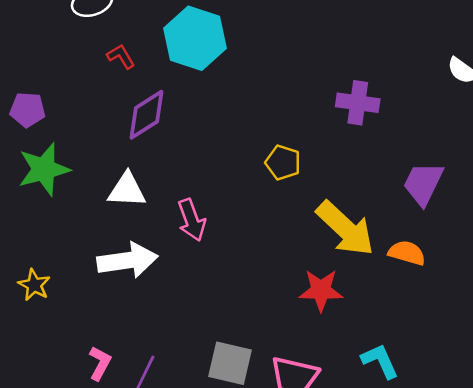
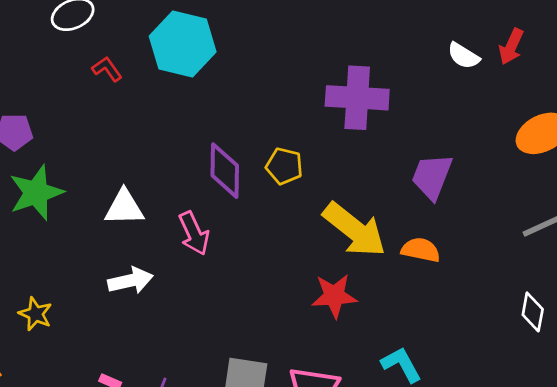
purple cross: (358, 103) -> (357, 98), size x1.4
purple diamond: (147, 115) -> (225, 171), moved, turned -52
white arrow: (127, 260) -> (130, 281), size x0.7

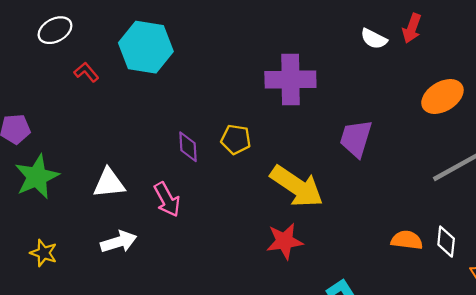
purple diamond: (225, 171) -> (188, 147), size x0.7
orange semicircle: (421, 250) -> (407, 240), moved
yellow star: (35, 314) -> (44, 253), moved

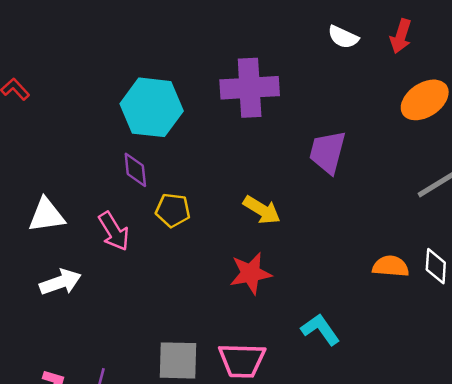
red arrow: (412, 28) -> (401, 36), moved
cyan hexagon: (146, 47) -> (152, 107), moved
yellow pentagon: (236, 139) -> (173, 210), moved
yellow arrow: (297, 186) -> (262, 210), size x0.6

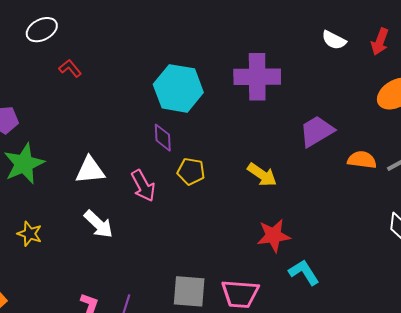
purple trapezoid: (327, 152) -> (317, 131), turned 42
orange semicircle: (391, 266) -> (362, 160), moved
red star: (251, 273) -> (274, 236), moved
white arrow: (60, 282) -> (98, 224), turned 60

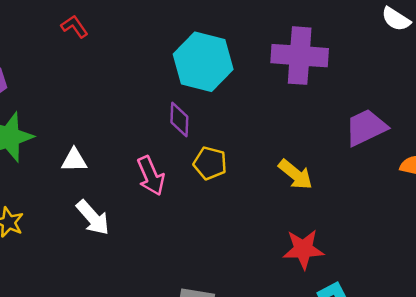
white triangle: (90, 170) -> (74, 160), moved, size x0.7

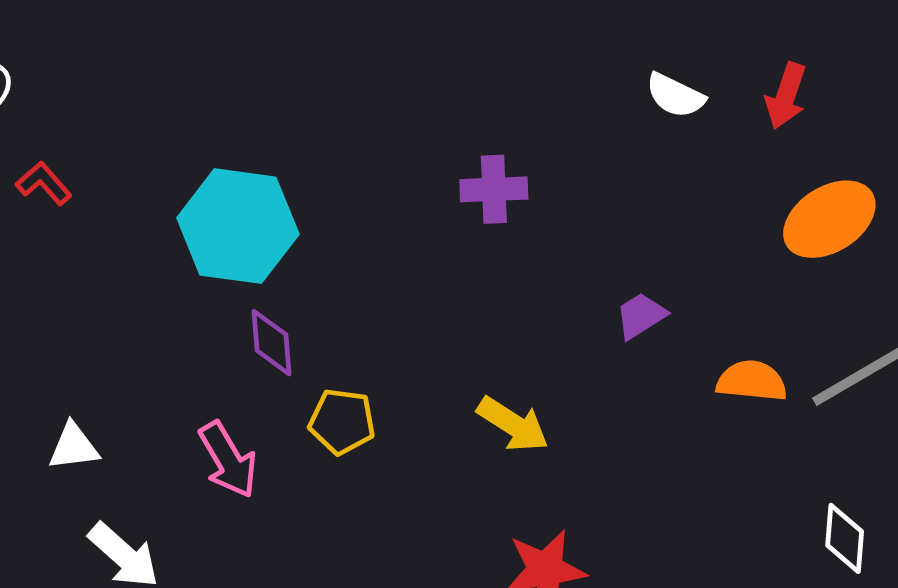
purple cross: (300, 56) -> (494, 189), size x0.6
cyan hexagon: (203, 62) -> (238, 226), moved
purple trapezoid: (366, 127) -> (641, 316), size x0.6

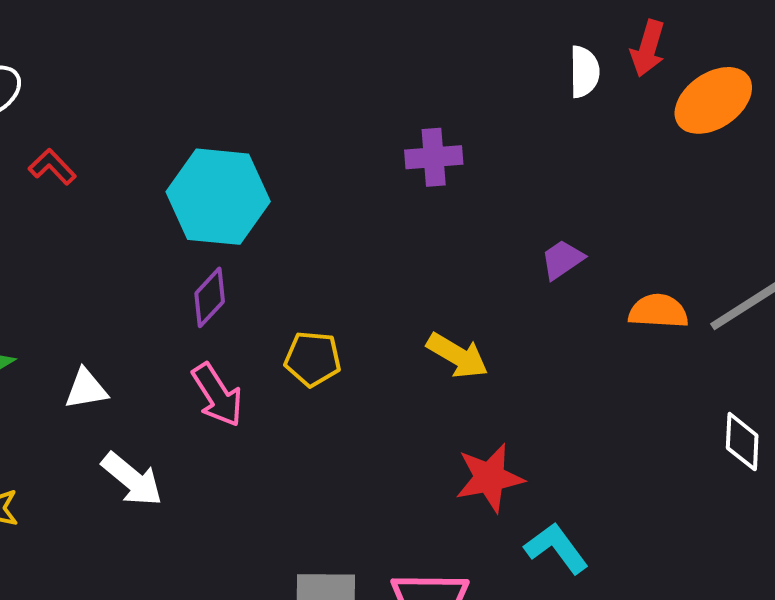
white semicircle: (675, 95) -> (584, 72), turned -114
red arrow: (786, 96) -> (648, 48), moved
orange ellipse: (829, 219) -> (713, 100), moved
purple diamond: (271, 343) -> (210, 297), moved, turned 50

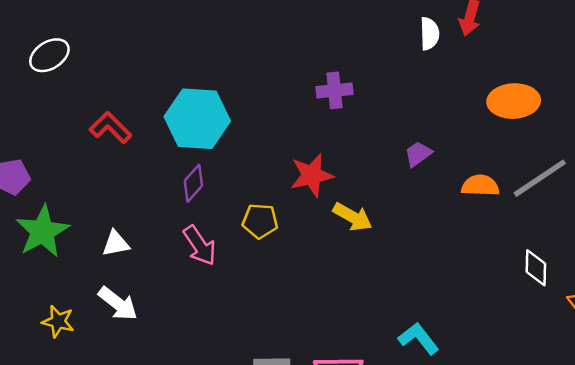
orange ellipse: (713, 100) -> (514, 101), moved, turned 33
red L-shape: (52, 167) -> (110, 128), moved, size x1.4
red star: (490, 478) -> (312, 175), moved
white arrow: (132, 479) -> (118, 304), moved

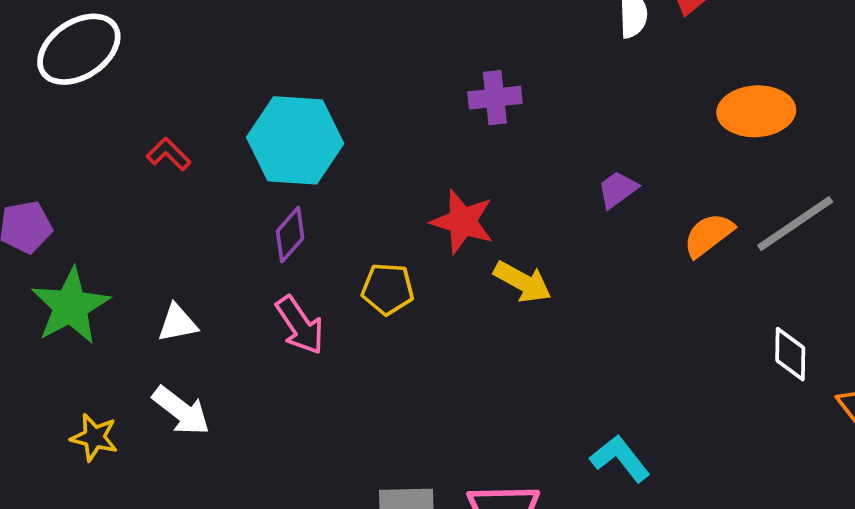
white ellipse: (49, 55) -> (79, 49), size x1.4
red L-shape: (110, 128) -> (169, 154), size x0.7
red star: (312, 175) -> (463, 222), turned 30
orange semicircle: (480, 186) -> (709, 235), turned -39

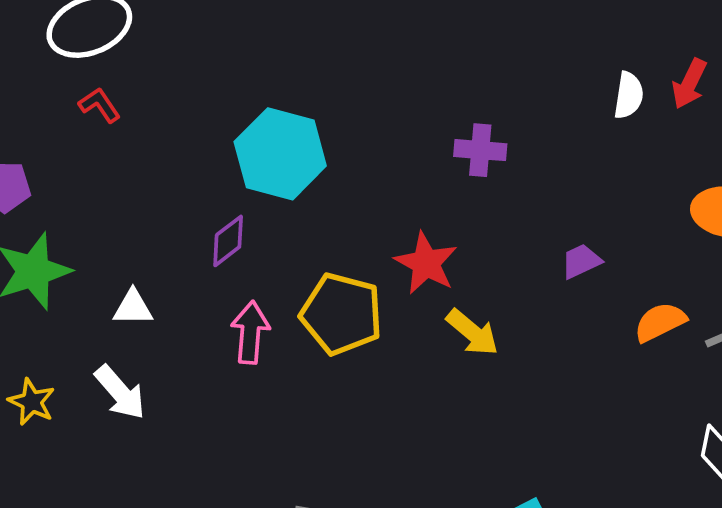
red L-shape: (169, 154) -> (99, 105), moved
purple diamond: (290, 235) -> (228, 241), moved
yellow pentagon: (388, 289) -> (341, 314), size x1.6
pink arrow: (300, 325) -> (250, 332), turned -152

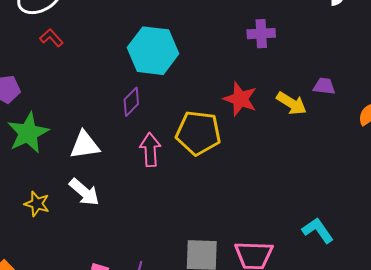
purple trapezoid: (581, 261) -> (324, 86), turned 40
white triangle: (133, 308) -> (85, 145), size x1.4
yellow arrow: (472, 332) -> (291, 103), moved

